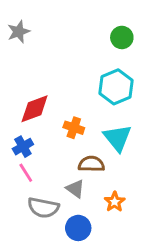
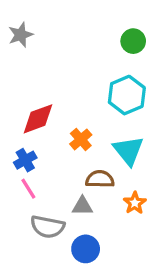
orange cross: (74, 128) -> (81, 139), turned 30
gray triangle: (75, 189) -> (82, 206), turned -36
orange star: (115, 202) -> (135, 203), moved

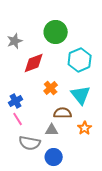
gray star: (21, 35) -> (15, 41), moved
green circle: (133, 41) -> (56, 32), moved, size x1.5
red diamond: (38, 119) -> (34, 63), moved

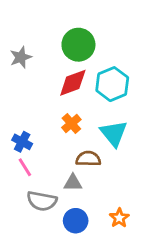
red diamond: (34, 63) -> (73, 83), moved
blue cross: (16, 101) -> (22, 142), turned -32
orange star: (85, 128) -> (119, 218), moved

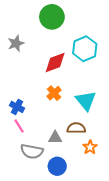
green circle: (78, 45) -> (52, 17), moved
cyan hexagon: (112, 84) -> (85, 49), moved
brown semicircle: (88, 159) -> (76, 128), moved
orange star: (119, 218) -> (90, 147), moved

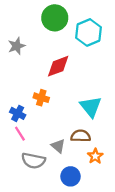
cyan hexagon: (85, 49) -> (88, 32), moved
orange cross: (54, 93) -> (41, 98), moved, turned -32
gray triangle: (55, 138) -> (58, 146), turned 40
blue circle: (57, 166) -> (70, 176), moved

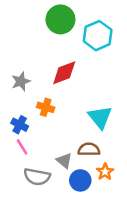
gray star: (17, 46) -> (21, 81), moved
blue circle: (70, 176) -> (80, 180), moved

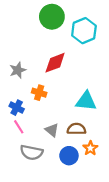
cyan triangle: (100, 117) -> (86, 101), turned -45
gray triangle: (64, 161) -> (52, 130), moved

